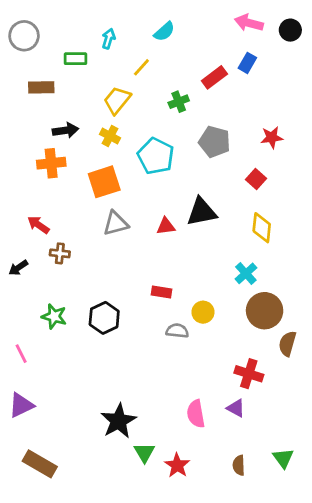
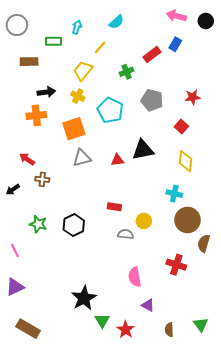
cyan cross: (246, 273) -> (174, 194), turned -35
purple triangle: (236, 408) -> (148, 305), moved
pink semicircle: (196, 414) -> (135, 277), moved

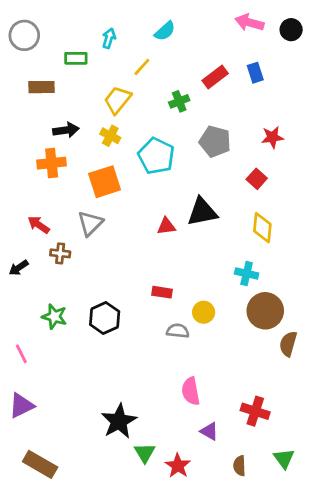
blue rectangle: (175, 44) -> (255, 73), moved, turned -48
gray triangle: (82, 158) -> (90, 223), moved, turned -30
red cross: (176, 265) -> (255, 411), moved

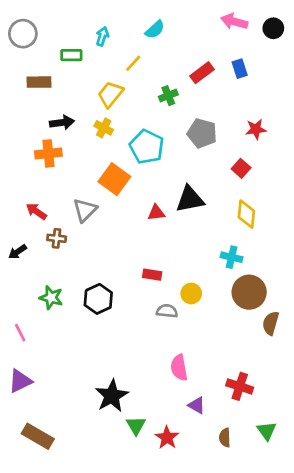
orange square: (105, 182) -> (114, 179), moved, turned -36

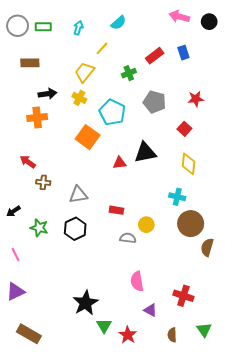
green rectangle: (71, 55) -> (43, 27), moved
gray triangle: (85, 210) -> (78, 195), moved, turned 36
black arrow: (17, 252) -> (13, 211), moved

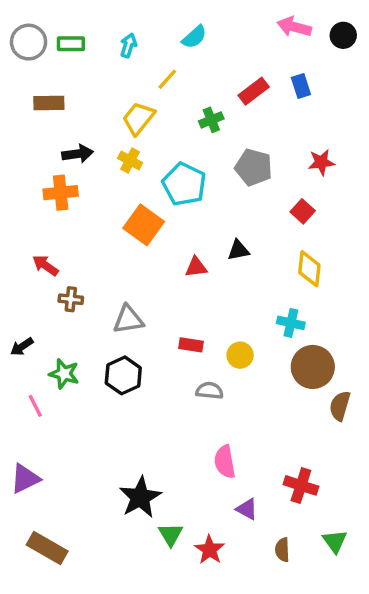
black triangle: (145, 152) -> (238, 250), size x0.6
yellow circle: (146, 225) -> (240, 355), moved
pink line: (15, 255) -> (35, 406), moved

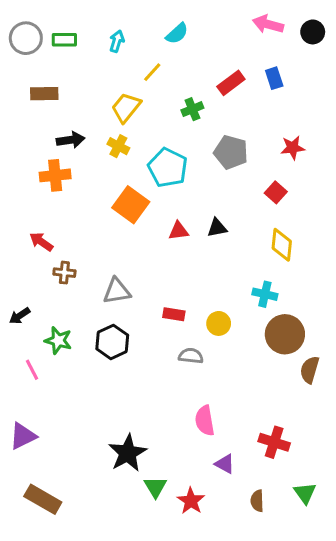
red triangle: (196, 267) -> (179, 231), moved

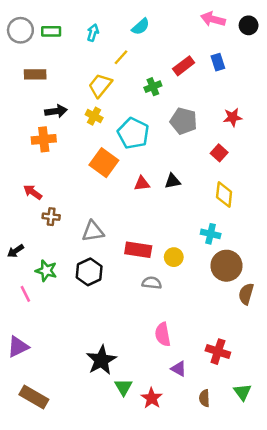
red rectangle: (174, 314) -> (138, 250), size x1.5

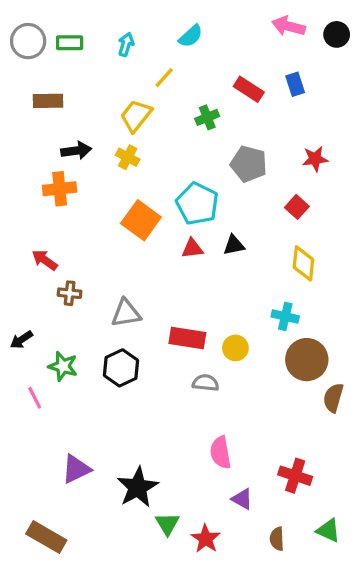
red rectangle: (184, 66) -> (249, 89), turned 70
cyan pentagon: (133, 133) -> (197, 204), moved
purple triangle: (18, 347) -> (76, 469), moved
green triangle: (242, 392) -> (328, 530), turned -30

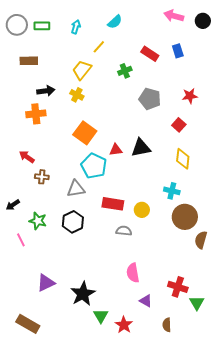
cyan pentagon: (197, 204) -> (94, 166), moved
black triangle: (234, 245) -> (141, 148), size x1.5
green triangle: (328, 530) -> (197, 303), moved, turned 35

